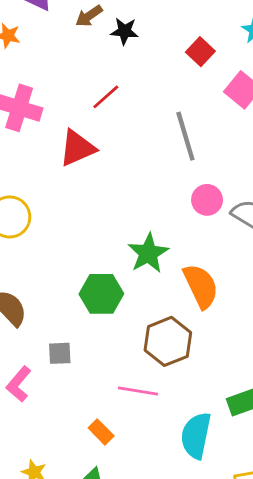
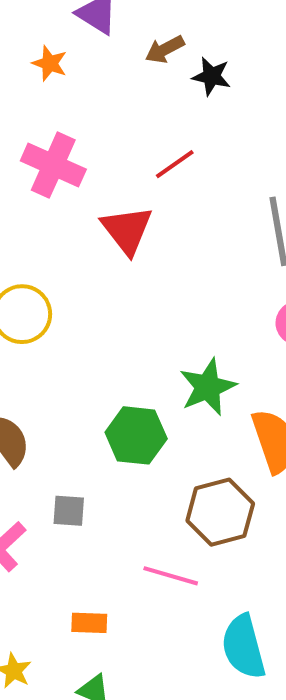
red triangle: (77, 148) -> (127, 230), turned -51
orange rectangle: (101, 432) -> (89, 623), moved, turned -50
cyan semicircle: (196, 436) -> (243, 647), turned -33

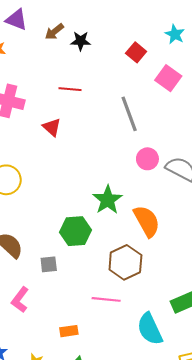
red line: (175, 164) -> (70, 89), turned 50
red triangle: (127, 230) -> (52, 127), size x0.7
gray square: (69, 511) -> (49, 264), moved

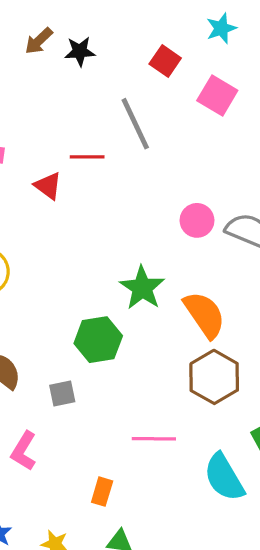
cyan star: (175, 34) -> (221, 28), turned 30
red line: (70, 89) -> (87, 157), moved
gray line: (129, 114) -> (135, 124), moved
brown hexagon: (125, 262) -> (214, 377), moved
orange rectangle: (69, 331) -> (102, 492), turned -60

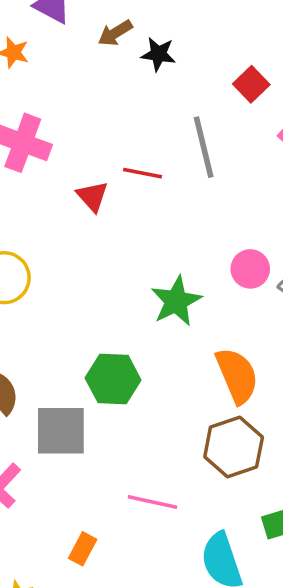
green star: (142, 288) -> (176, 301), moved
gray square: (62, 394) -> (61, 431), size x1.8

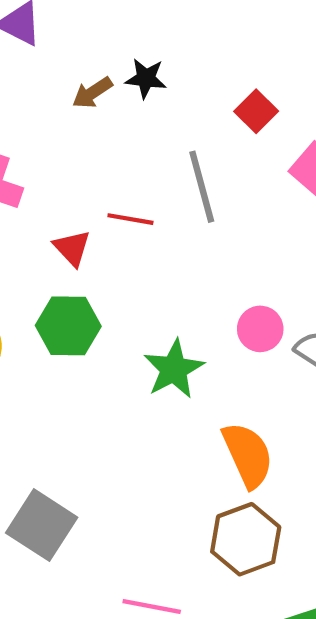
brown arrow: (115, 33) -> (92, 93), moved
green hexagon: (113, 379) -> (68, 326), moved
gray square: (61, 431) -> (42, 525), turned 34

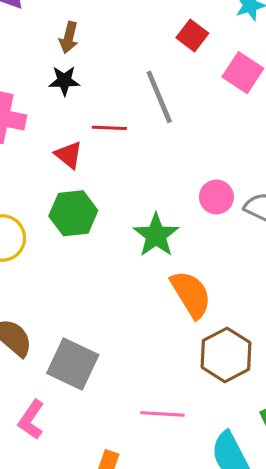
black star: (146, 78) -> (64, 81), moved
brown arrow: (92, 93) -> (69, 38), turned -36
orange semicircle: (248, 455) -> (191, 294), moved

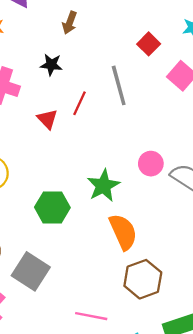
brown arrow: (69, 38) -> (70, 23), moved
red line: (109, 128) -> (80, 103), turned -75
green hexagon: (73, 213) -> (52, 207), moved

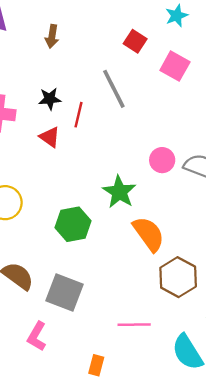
black star: (51, 65) -> (50, 99), moved

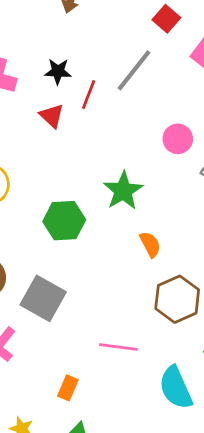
gray line: (114, 89) -> (134, 70), turned 57
pink circle: (162, 160) -> (178, 139), moved
orange semicircle: (149, 234) -> (150, 244), size x0.6

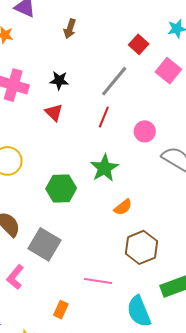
red line: (89, 94) -> (104, 117), moved
orange semicircle: (150, 244) -> (123, 207), turned 78

